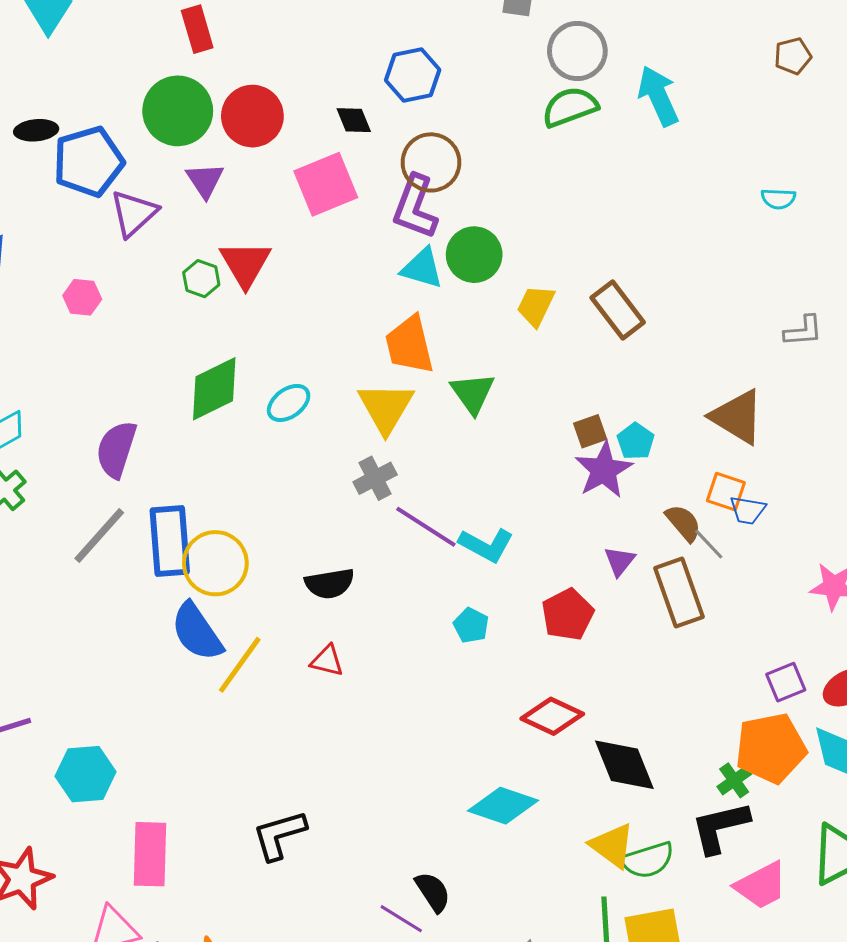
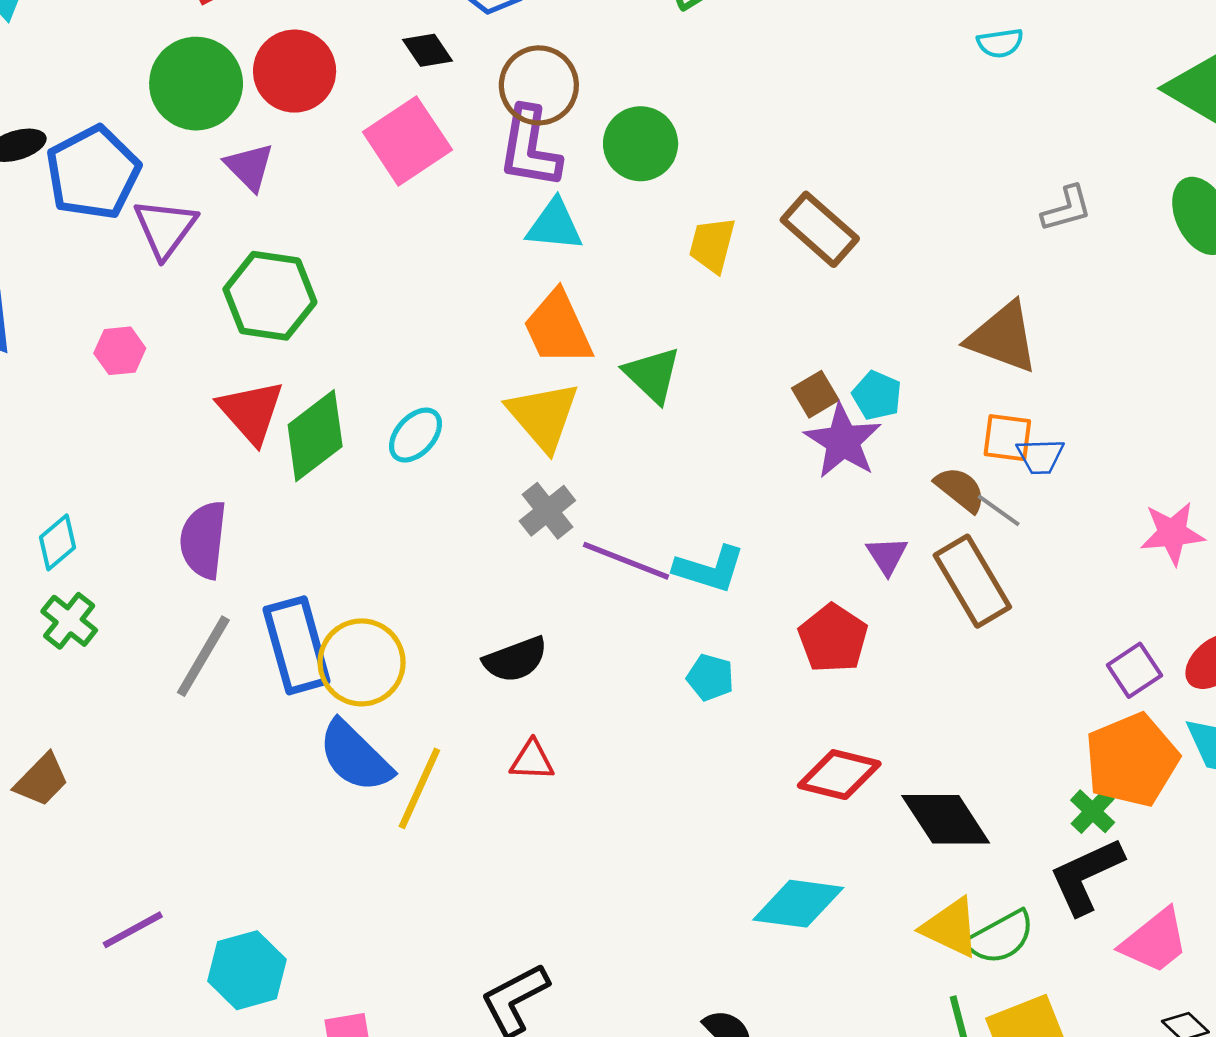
green circle: (474, 255) -> (641, 144), moved
red triangle: (245, 264) -> (251, 412), moved
green hexagon: (201, 279) -> (270, 296), size x1.8

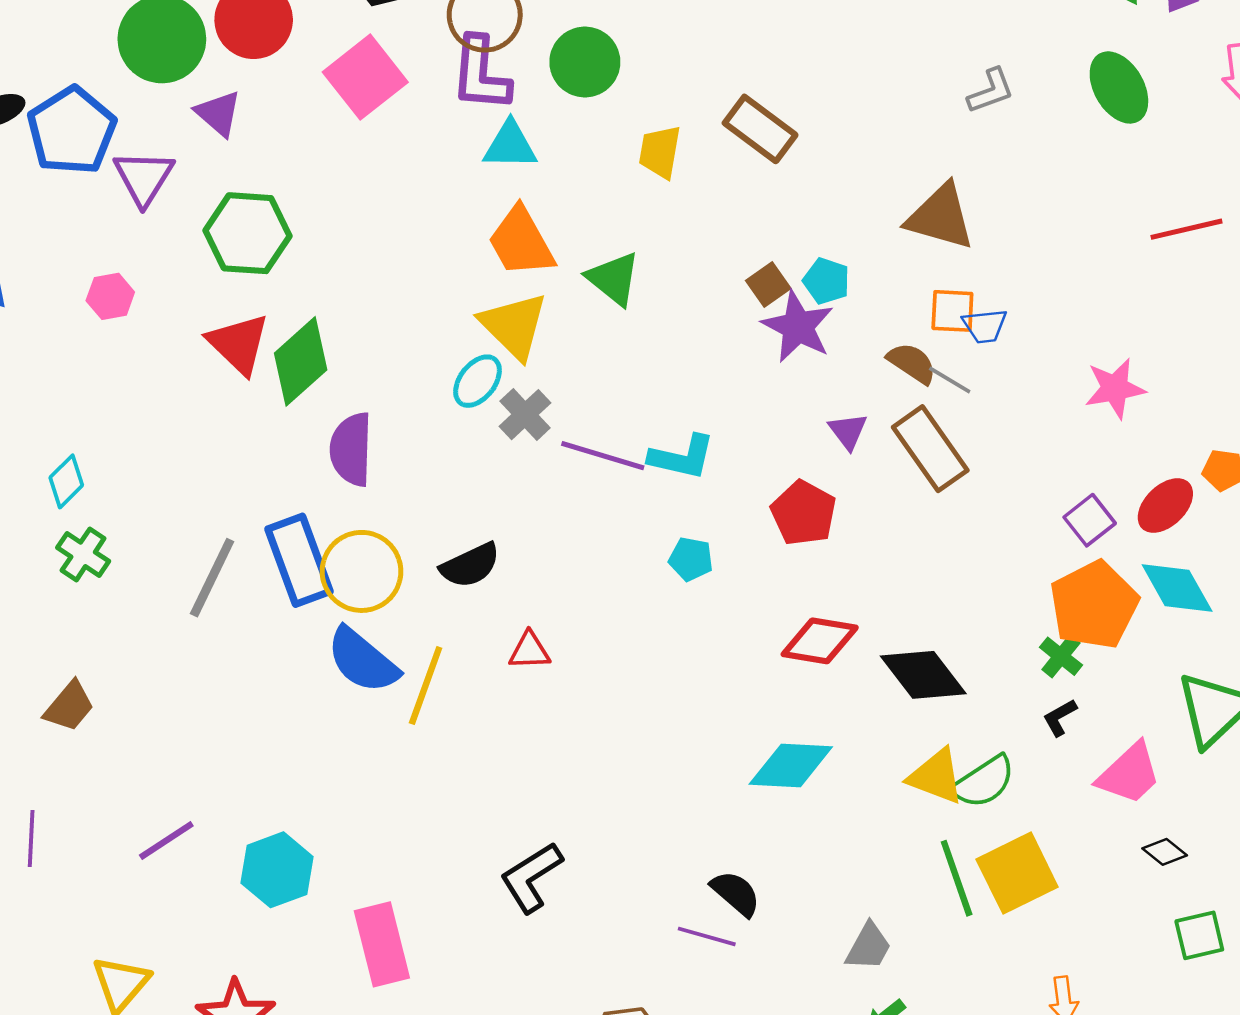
cyan ellipse: (415, 435) -> (478, 381), moved
purple semicircle: (203, 540) -> (351, 449), moved
black semicircle: (515, 659) -> (470, 565), moved
black L-shape: (1086, 876) -> (1060, 717), size x0.5

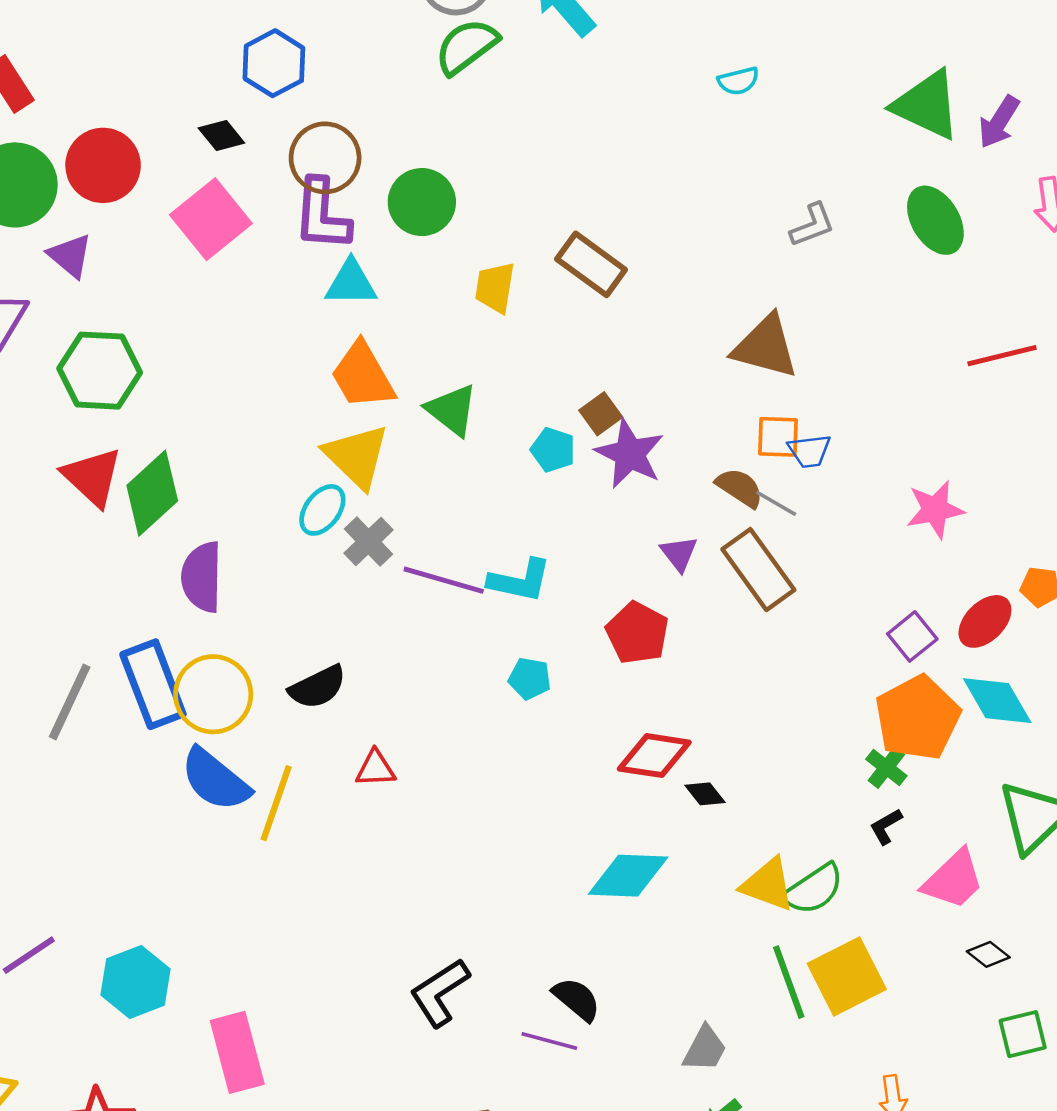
cyan pentagon: (826, 281) -> (553, 450), moved
black diamond: (923, 675) -> (705, 794), moved, size x0.5
black L-shape: (531, 877) -> (440, 992), moved

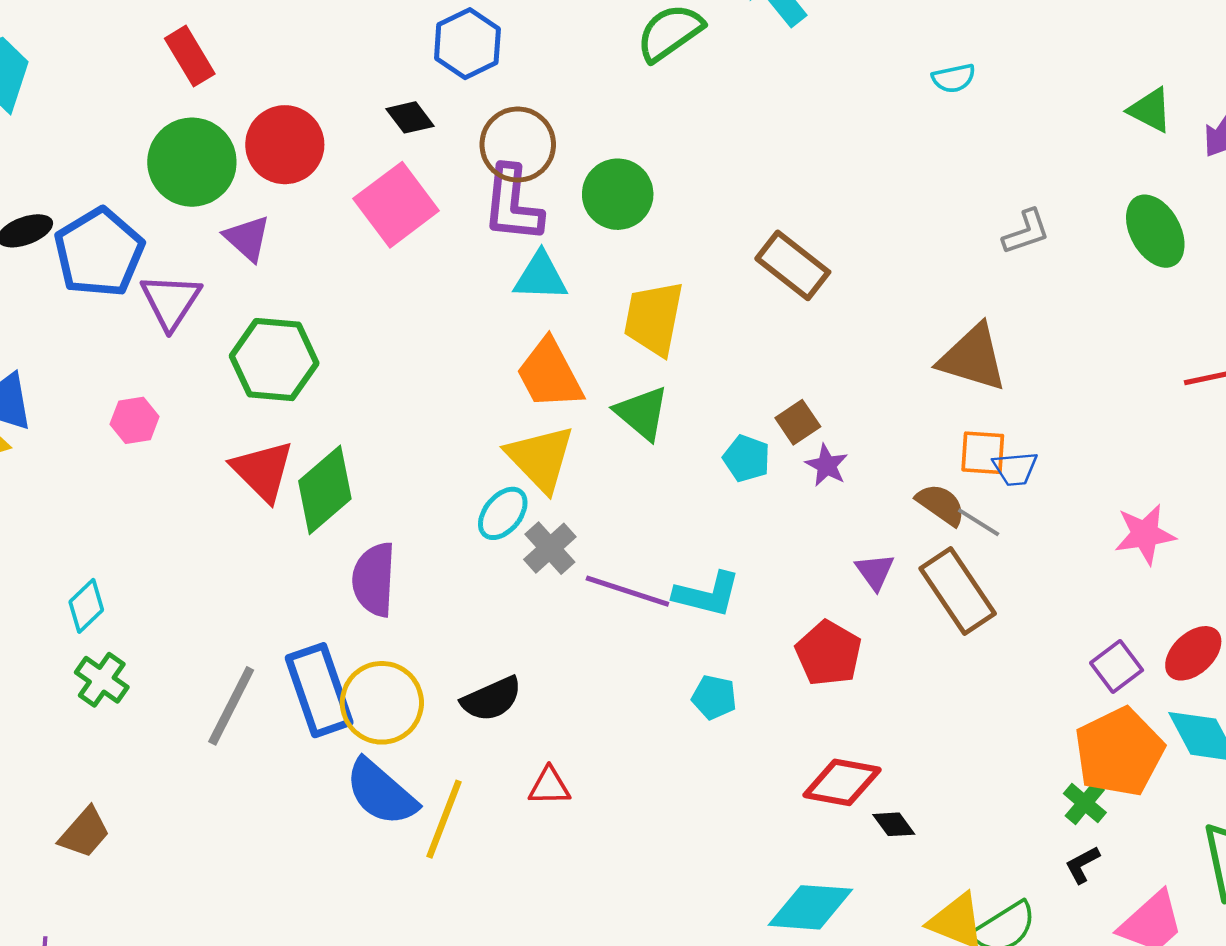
green triangle: (927, 105) -> (1150, 110), size x0.6
yellow trapezoid: (495, 287) -> (654, 318), moved, size x1.4
purple star: (630, 454) -> (827, 465), size x0.6

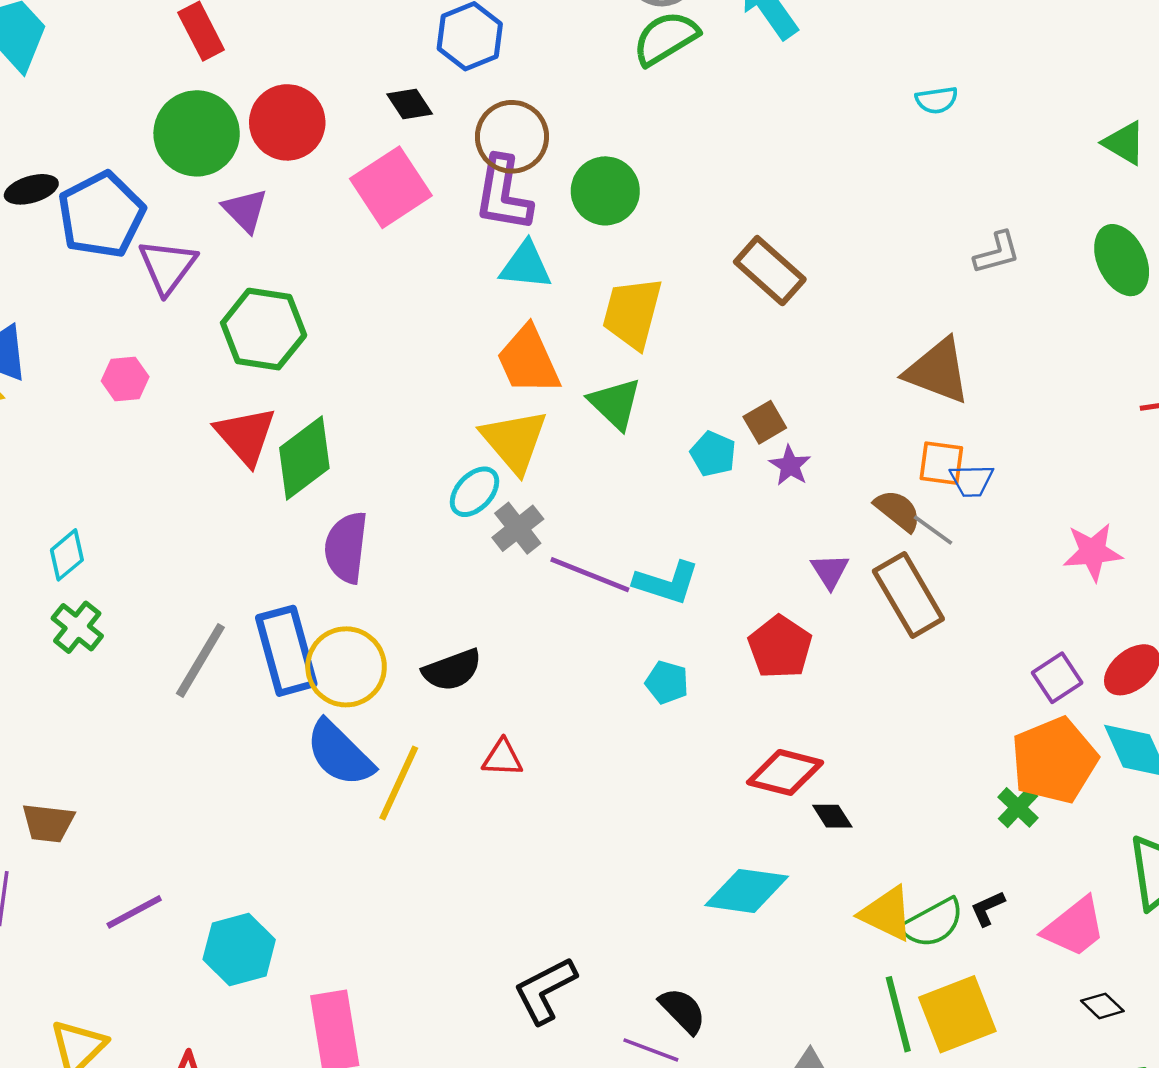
brown trapezoid: (84, 833) -> (48, 823), moved, turned 52
black L-shape: (1082, 865) -> (988, 908), moved

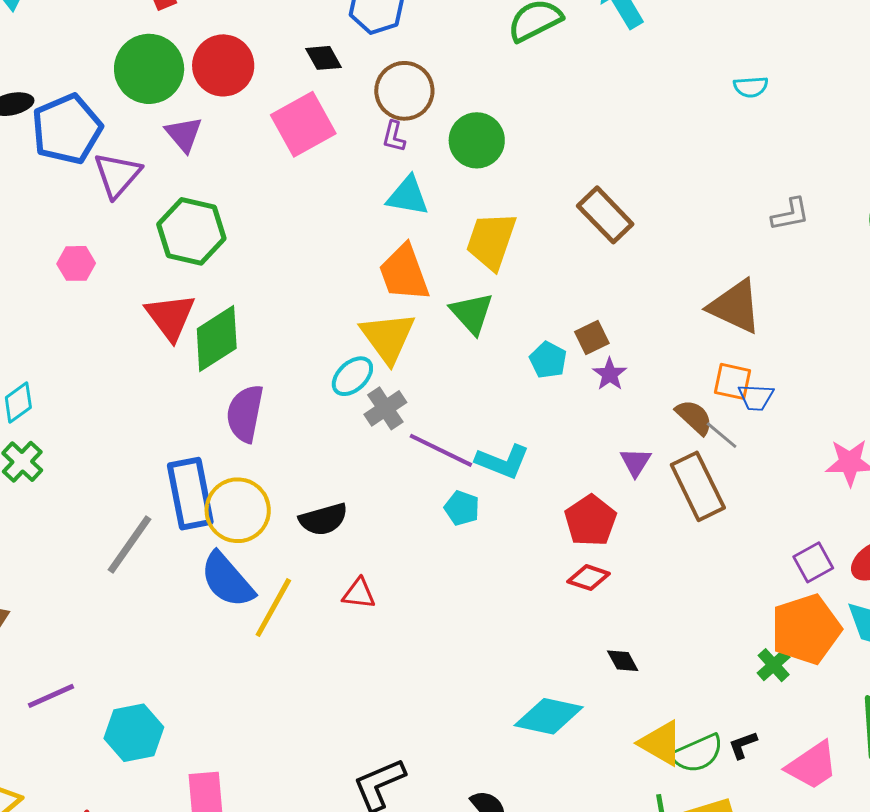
purple L-shape: (503, 194) -> (394, 136), size x0.5
gray line: (200, 660) -> (129, 544), moved
cyan pentagon: (667, 682) -> (462, 508), moved
red diamond: (785, 772) -> (589, 578), moved, size x0.7

